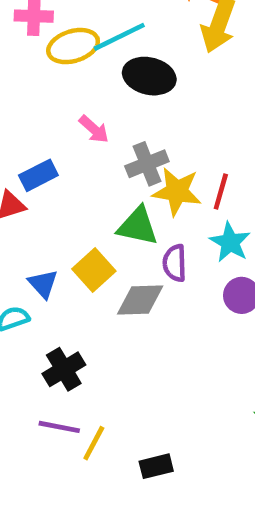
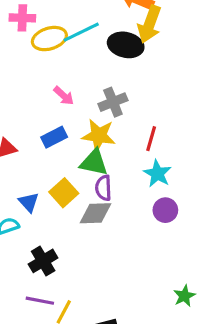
black ellipse: (149, 76) -> (126, 45), moved
gray cross: (147, 164) -> (113, 102), moved
blue rectangle: (38, 175) -> (54, 137), moved
yellow star: (177, 191) -> (99, 135), moved
purple semicircle: (175, 263) -> (103, 188), moved

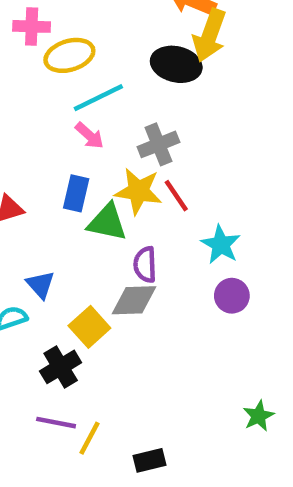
cyan line: (81, 32) -> (98, 98), moved
blue rectangle: (54, 137) -> (76, 193), turned -50
red line: (151, 139) -> (176, 196), moved, turned -50
green triangle: (94, 162) -> (107, 222), moved
yellow square: (64, 193) -> (89, 327), moved

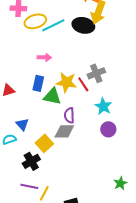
cyan line: (98, 98) -> (53, 25), moved
pink arrow: (89, 136) -> (44, 57), turned -40
gray cross: (158, 144) -> (96, 73), moved

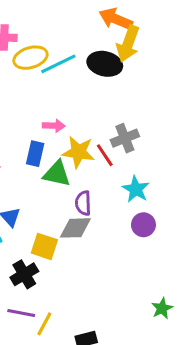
pink arrow: (44, 57) -> (54, 126), moved
yellow square: (44, 143) -> (44, 246), turned -30

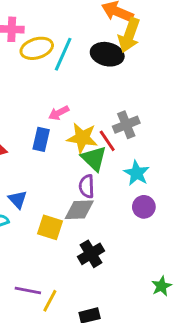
cyan line: (58, 64) -> (63, 54), turned -40
pink arrow: (54, 126) -> (59, 113), turned 150
green triangle: (57, 174) -> (94, 158), moved, turned 32
black cross: (24, 274) -> (91, 254), moved

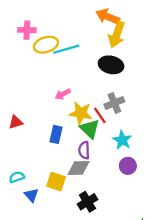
cyan line: (63, 54) -> (66, 49), turned 50
black ellipse: (107, 54) -> (111, 65), moved
blue rectangle: (41, 139) -> (56, 134), moved
blue triangle: (18, 200) -> (31, 195), moved

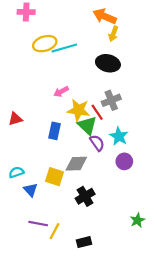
pink cross: (27, 30) -> (26, 12), moved
yellow arrow: (117, 35) -> (113, 34), size x0.6
purple semicircle: (84, 150) -> (97, 143), moved, turned 147

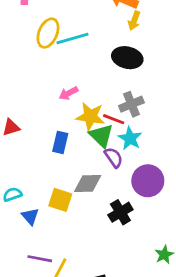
yellow ellipse: (45, 44) -> (48, 33), turned -50
red line: (97, 112) -> (114, 119), turned -35
cyan star: (119, 136) -> (130, 138), moved
purple circle: (124, 161) -> (148, 181), size x1.5
black cross: (85, 196) -> (120, 212), moved

